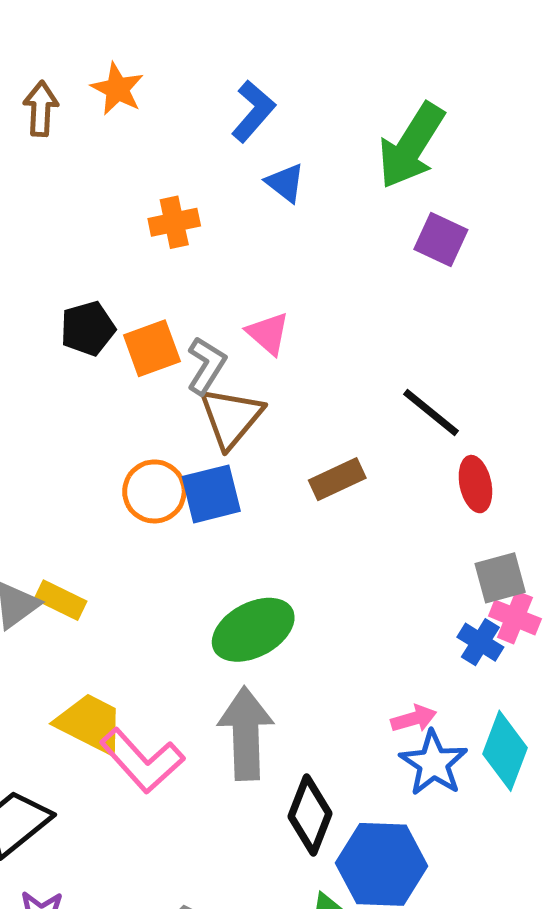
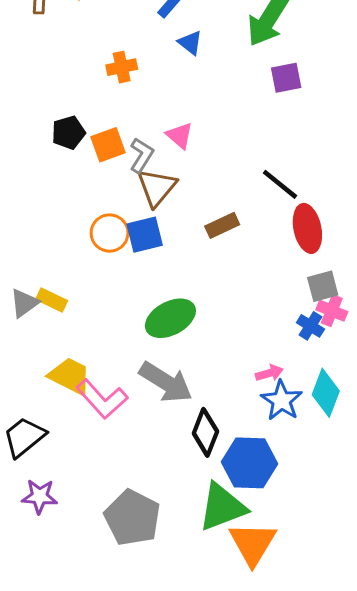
purple square: (441, 240) -> (286, 78), turned -36
red ellipse: (475, 484) -> (307, 228), size x1.4
gray arrow: (246, 734) -> (166, 382), turned 124

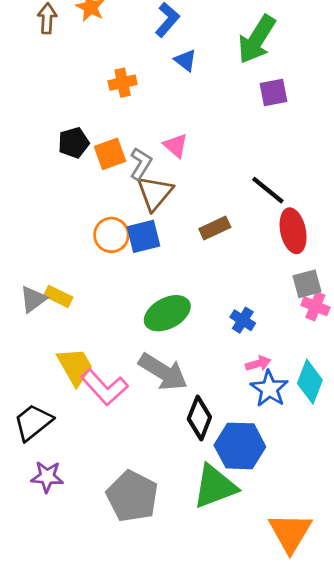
blue cross: (310, 326) -> (243, 320), moved
yellow trapezoid: (70, 376) -> (75, 366), turned 33
orange triangle: (253, 544) -> (290, 533), moved

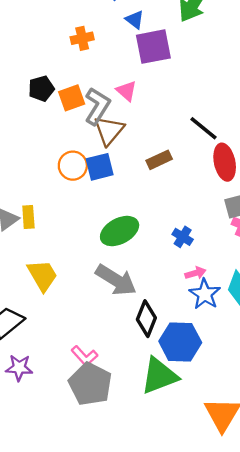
purple square: (273, 92) -> (153, 47), moved, size x1.5
gray L-shape: (141, 164) -> (97, 106), size x1.4
yellow rectangle: (58, 296) -> (28, 217), turned 60
pink L-shape: (104, 387) -> (84, 356), moved, size x0.7

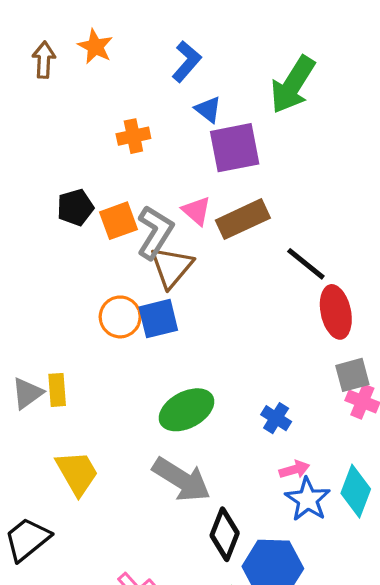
brown rectangle: (159, 160) -> (243, 219), moved, size x1.4

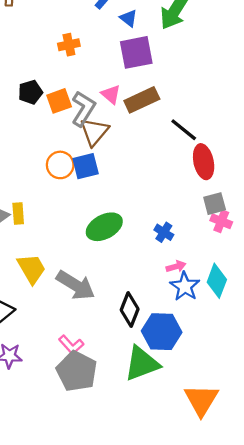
blue triangle: (208, 110) -> (129, 18), moved
gray arrow: (182, 479) -> (76, 285), moved

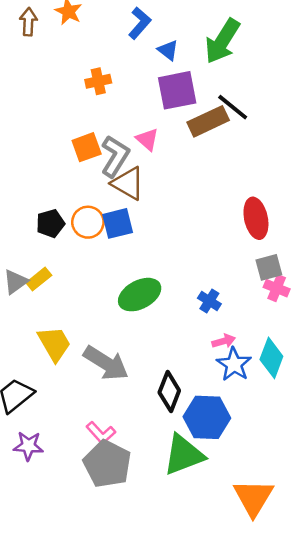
black pentagon: (30, 92) -> (50, 223), moved
brown rectangle: (142, 100) -> (208, 121), moved
black line: (184, 130) -> (233, 107), moved
brown triangle: (94, 132) -> (128, 183), turned -40
yellow rectangle: (18, 214) -> (39, 279), turned 55

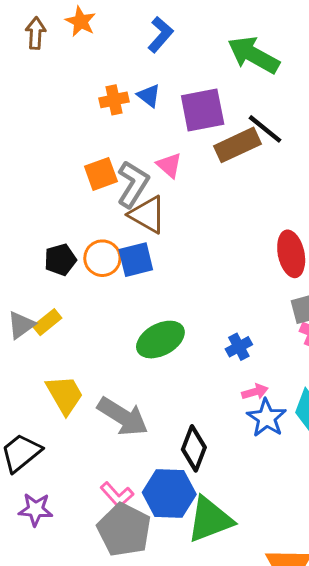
green arrow: (222, 41) -> (253, 55), turned 87
blue triangle: (168, 50) -> (149, 96), moved
blue cross: (209, 301) -> (239, 347), turned 30
blue hexagon: (207, 417) -> (169, 493), moved

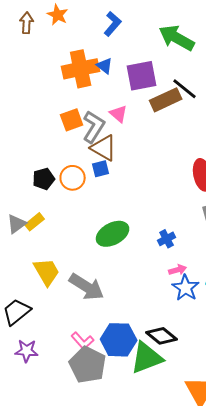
orange cross: (114, 100) -> (81, 69), size x1.8
blue square: (136, 260) -> (101, 169), moved, size x0.7
black diamond: (194, 448) -> (162, 336), moved, turned -72

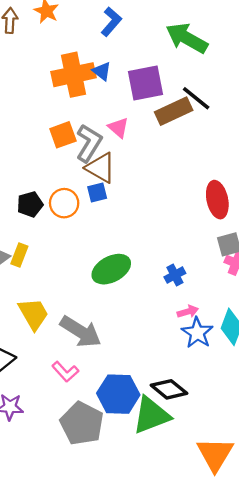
yellow rectangle: (35, 222) -> (19, 255), turned -30
pink L-shape: (83, 341) -> (65, 372), moved

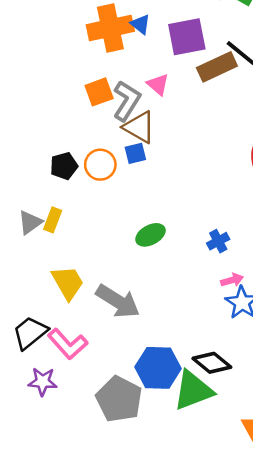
green ellipse: (111, 269) -> (150, 235), size x0.7
pink L-shape: (65, 372) -> (68, 344), moved, size x1.4

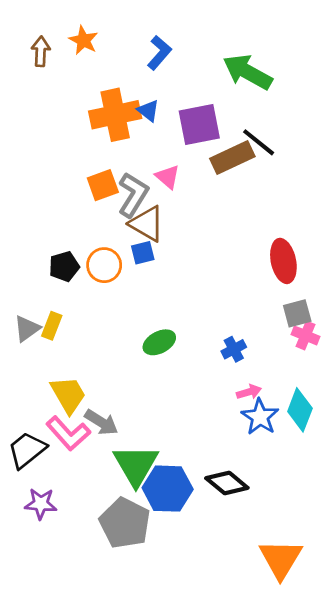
gray arrow: (118, 301) -> (101, 422), moved, size x0.7
pink L-shape: (68, 344) -> (68, 433), moved
green triangle: (193, 390) -> (136, 465), moved, turned -39

